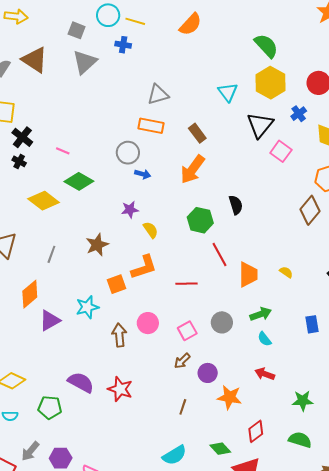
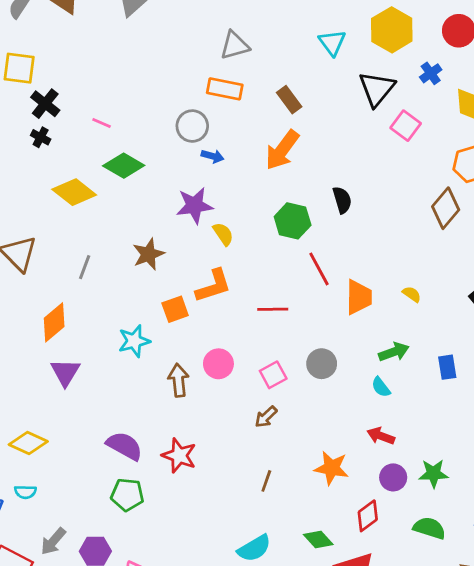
purple star: (130, 210) -> (195, 205), size x1.5
green arrow: (261, 314) -> (394, 352), moved
purple triangle: (50, 320) -> (65, 372), moved, turned -30
purple circle: (208, 373) -> (393, 477), moved
green pentagon: (50, 408) -> (127, 495), moved

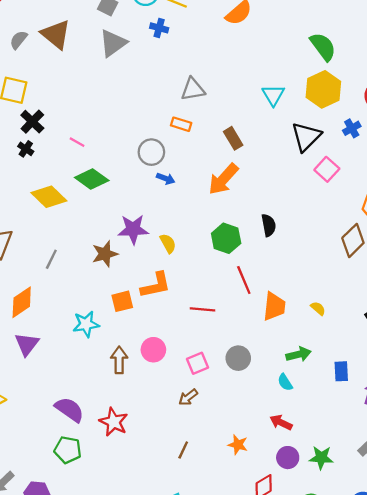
orange rectangle: (225, 89) -> (181, 124), size x0.7
purple star: (195, 205) -> (133, 229), moved
orange star: (332, 468) -> (238, 445), size x0.7

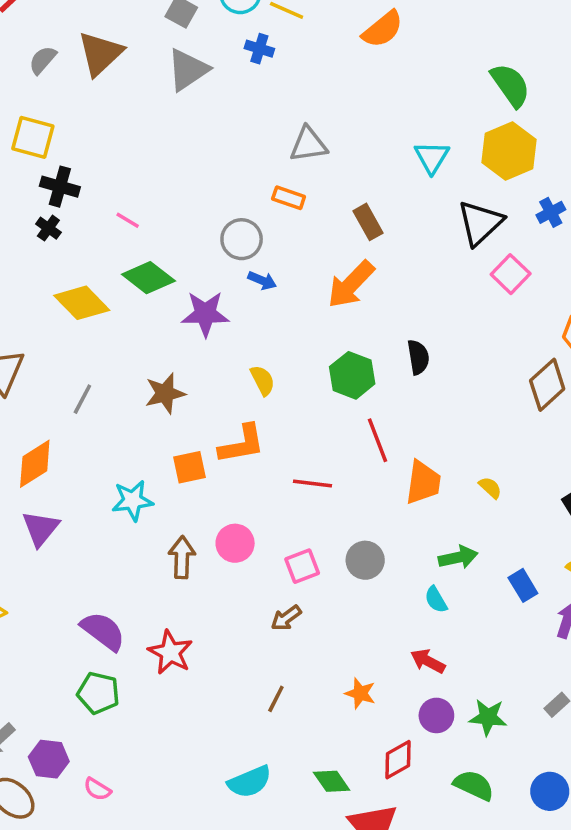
brown triangle: (56, 34) -> (100, 54), turned 36
black cross: (32, 122) -> (60, 187), turned -30
purple star: (133, 229) -> (205, 314), moved
blue rectangle: (341, 371) -> (523, 585), turned -30

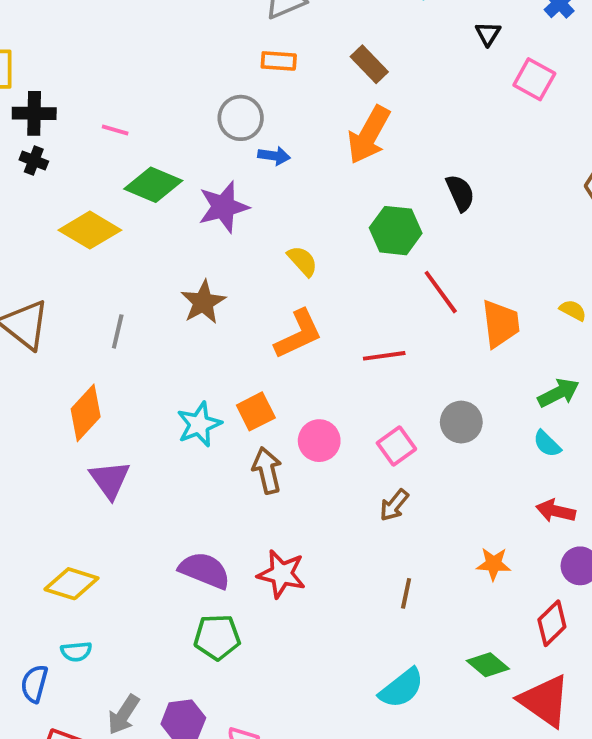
black triangle: (480, 223) -> (488, 34), size x0.5
orange square: (189, 467) -> (256, 411), moved

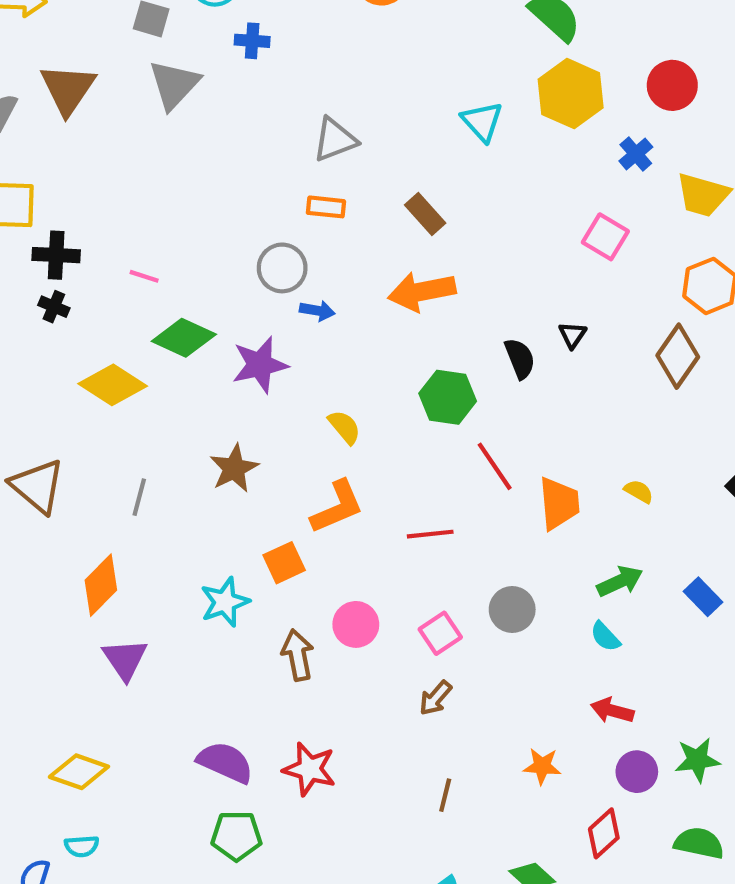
black triangle: (488, 34) -> (573, 335), moved
orange arrow: (369, 135) -> (422, 291), turned 48
orange square: (256, 411) -> (284, 563), moved

